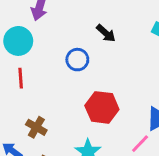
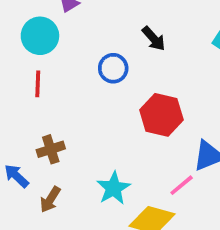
red hexagon: (102, 107) -> (161, 115), moved
brown cross: (36, 127) -> (51, 149), turned 36

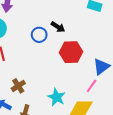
black arrow: (154, 39) -> (58, 27), moved

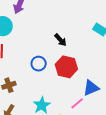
blue circle: (39, 35) -> (39, 64), moved

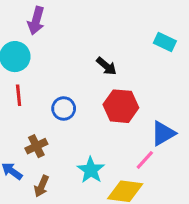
blue circle: (39, 64) -> (64, 108), moved

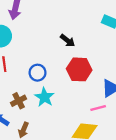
pink line: (145, 160) -> (98, 108), turned 35
cyan star: (91, 170) -> (44, 97), moved

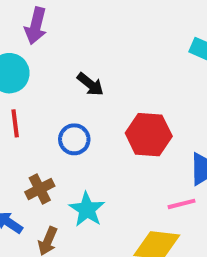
black arrow: (68, 41) -> (90, 84), moved
cyan star: (44, 97) -> (87, 209), moved

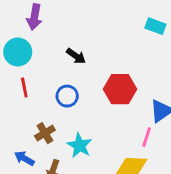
pink line: (182, 204) -> (147, 137), turned -54

